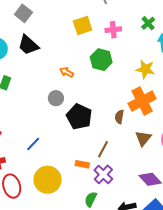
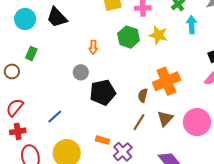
yellow star: (145, 69) -> (158, 35), moved
orange arrow: (67, 72) -> (93, 47), turned -120
black pentagon: (79, 117) -> (103, 92), turned 30
brown line: (103, 149) -> (139, 122), moved

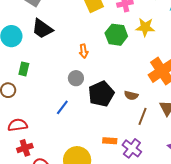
brown semicircle: (143, 95) -> (131, 95), moved, turned -80
red semicircle: (15, 108) -> (18, 125), turned 54
blue line: (55, 117) -> (62, 107), moved

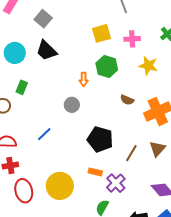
green hexagon: (116, 35) -> (107, 67), moved
black pentagon: (101, 94) -> (100, 139), moved, turned 30
brown semicircle: (131, 95) -> (127, 100), moved
blue line: (62, 107) -> (44, 134), moved

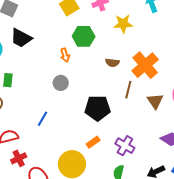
brown line: (131, 153) -> (128, 90), moved
orange rectangle: (95, 172) -> (93, 142), moved, turned -32

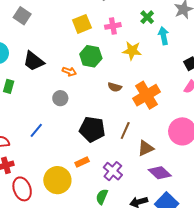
black trapezoid: (21, 38) -> (34, 61), moved
orange arrow: (65, 55) -> (69, 71), turned -64
brown line: (128, 90) -> (125, 130), moved
brown triangle: (155, 101) -> (146, 148), moved, turned 30

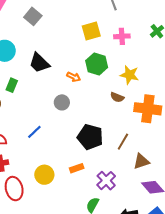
yellow star: (132, 51) -> (129, 75), moved
orange cross: (146, 95) -> (148, 109), turned 32
yellow circle: (57, 180) -> (44, 175), moved, size x0.7

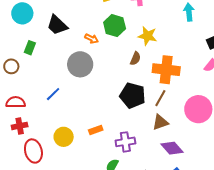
brown semicircle: (117, 97) -> (135, 59), turned -88
gray circle: (62, 102) -> (80, 64), size x1.6
black pentagon: (90, 137) -> (133, 95), moved
brown line: (123, 142) -> (160, 98), moved
purple cross: (106, 181) -> (125, 142), turned 36

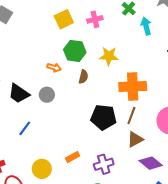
black trapezoid: (57, 25) -> (19, 93), moved
brown semicircle: (135, 59) -> (83, 77), moved
gray circle: (80, 64) -> (47, 95), size x0.6

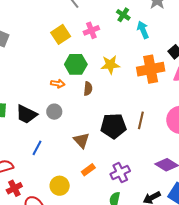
orange cross: (133, 86) -> (151, 69), moved
brown triangle: (135, 139) -> (81, 140), moved, turned -36

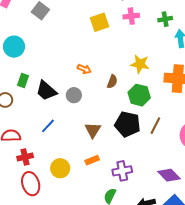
green cross: (123, 15) -> (165, 19), turned 32
pink cross: (91, 30) -> (131, 16), moved
green hexagon: (76, 64) -> (139, 95), moved
red cross: (14, 188) -> (25, 157), moved

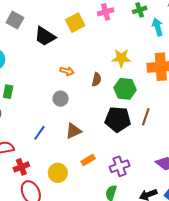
black trapezoid: (46, 91) -> (45, 36), moved
brown triangle: (93, 130) -> (73, 131), moved, turned 42

